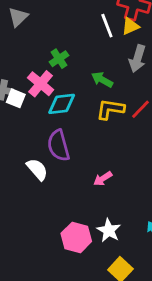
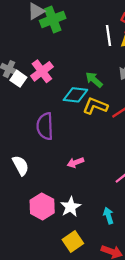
green cross: (59, 59) -> (53, 19), moved, size x1.5
cyan diamond: (62, 104) -> (75, 95), moved
white semicircle: (37, 169) -> (21, 166), moved

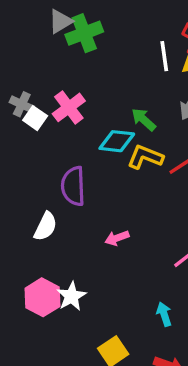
white semicircle: (21, 166) -> (46, 226), moved, turned 54
pink hexagon: (42, 206) -> (42, 297), moved
white star: (71, 207) -> (71, 296), moved

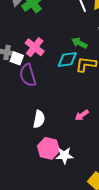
purple semicircle: (73, 186) -> (28, 75), moved
white star: (71, 296) -> (64, 155), turned -30
pink hexagon: (42, 297) -> (48, 148), moved

